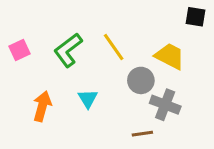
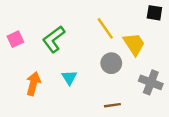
yellow line: (114, 47) -> (105, 28), moved
yellow trapezoid: (170, 56) -> (134, 44), turned 30
gray cross: (165, 105) -> (151, 82), moved

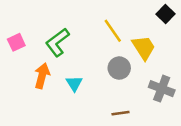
black square: (154, 13) -> (166, 14), turned 35
orange arrow: (33, 84) -> (42, 76), moved

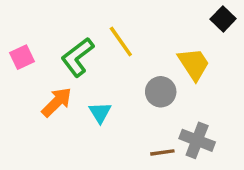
yellow line: (113, 31) -> (121, 41), moved
orange arrow: (42, 76) -> (57, 102), turned 30
gray cross: (162, 89) -> (197, 140), moved

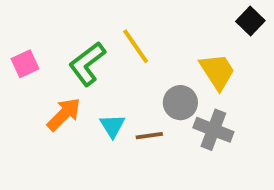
gray cross: (197, 140) -> (213, 130), moved
brown line: (162, 152) -> (149, 136), moved

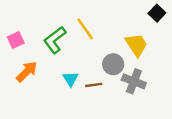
orange arrow: (64, 114) -> (27, 72), moved

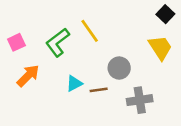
yellow trapezoid: (136, 45) -> (160, 47), moved
cyan triangle: (71, 79) -> (74, 83), turned 35
gray cross: (134, 81) -> (140, 100), moved, turned -30

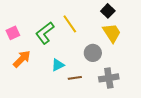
black square: (165, 14) -> (108, 11), moved
yellow trapezoid: (160, 47) -> (112, 33), moved
brown line: (99, 90) -> (75, 78), moved

